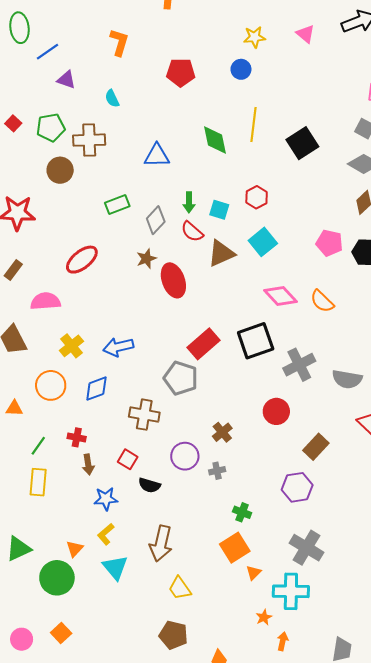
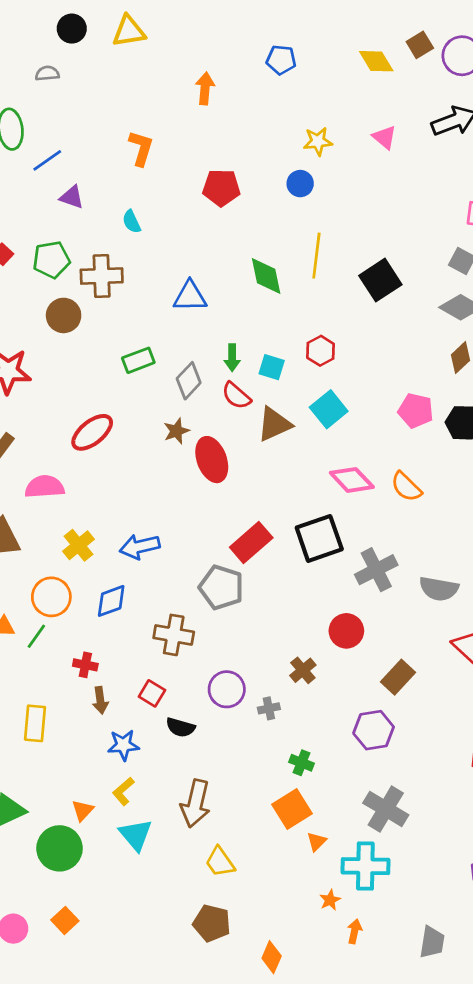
brown cross: (222, 432) -> (303, 670), moved
green line: (38, 446) -> (36, 636), moved

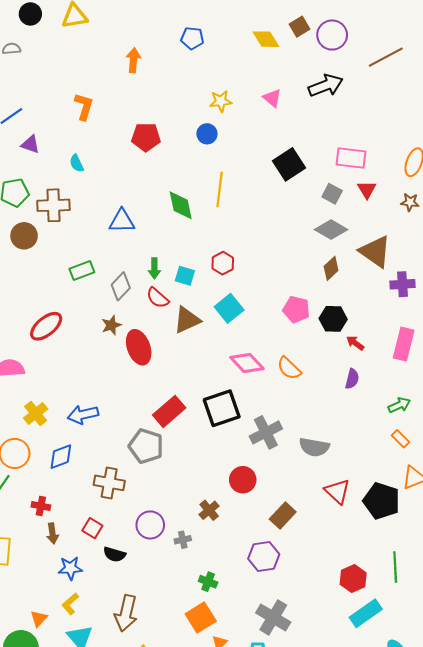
black square: (380, 280) -> (289, 164), moved

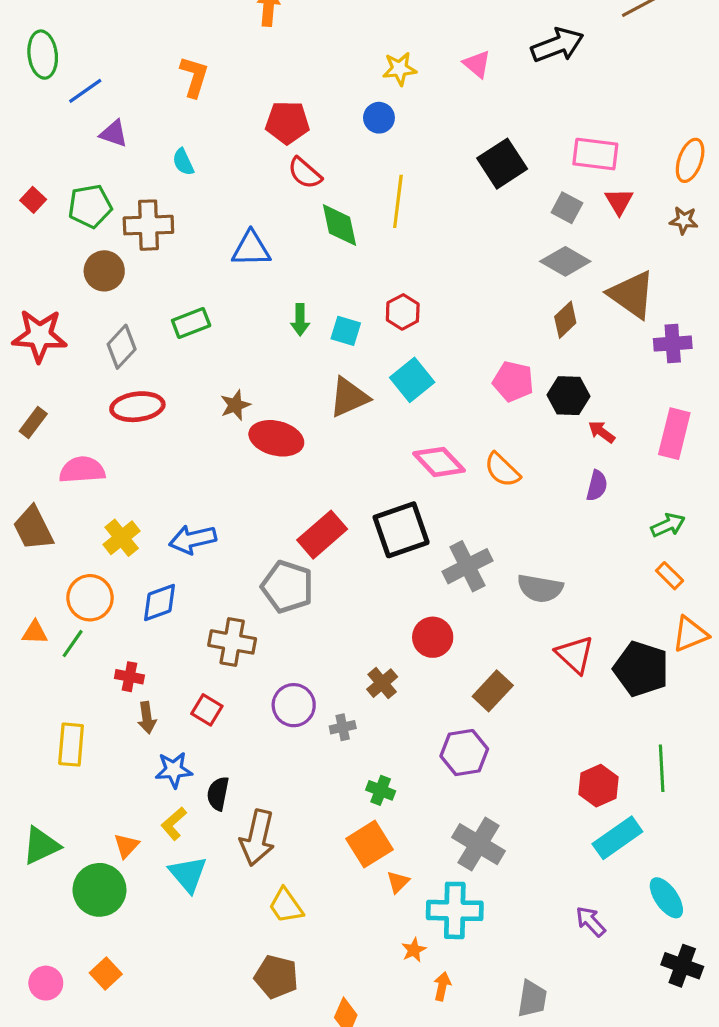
gray diamond: (121, 286) -> (122, 347), moved
red semicircle: (158, 298) -> (305, 173), moved
red ellipse: (46, 326) -> (137, 407), turned 32
red ellipse: (139, 347) -> (276, 438), turned -56
black semicircle: (114, 554) -> (218, 794), moved, turned 85

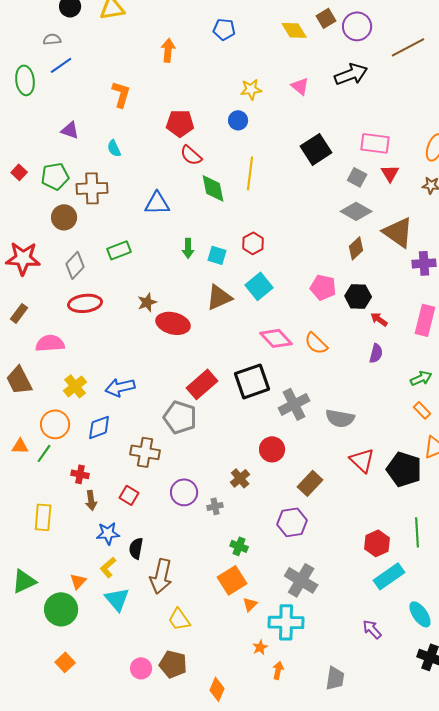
blue line: (85, 91) -> (61, 65), moved
pink circle: (46, 983) -> (141, 668), moved

